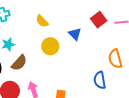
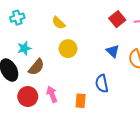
blue triangle: (75, 34) -> (113, 51), moved
blue semicircle: (100, 80) -> (102, 84), moved

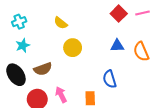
cyan star: (24, 48) -> (23, 45), moved
blue triangle: (113, 51) -> (117, 46), turned -40
brown semicircle: (36, 67) -> (43, 69), turned 36

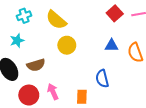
cyan cross: (19, 22) -> (24, 16), moved
yellow semicircle: (61, 23) -> (56, 20), size x1.5

